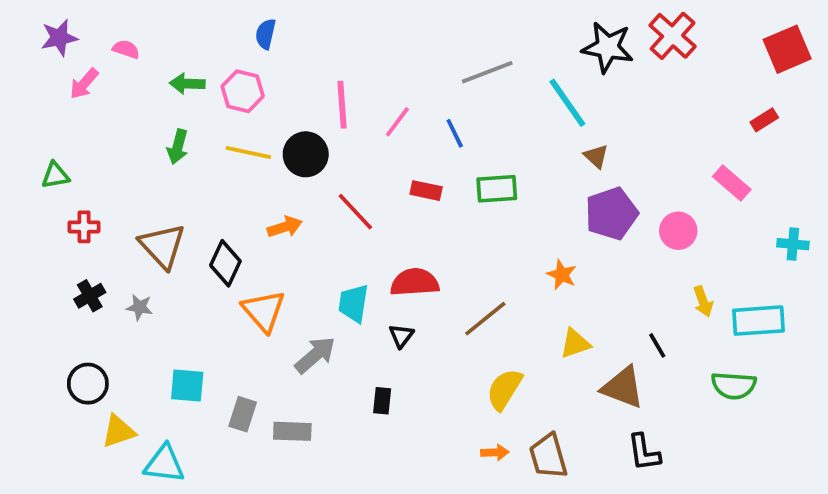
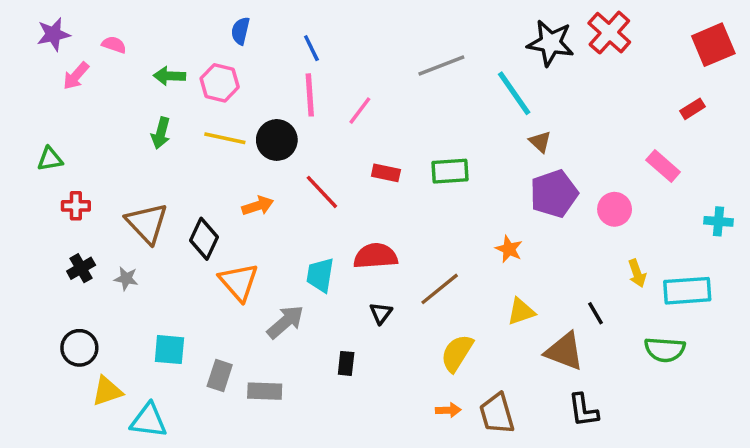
blue line: (455, 133) -> (311, 48), moved
black triangle: (401, 336) -> (381, 313), moved

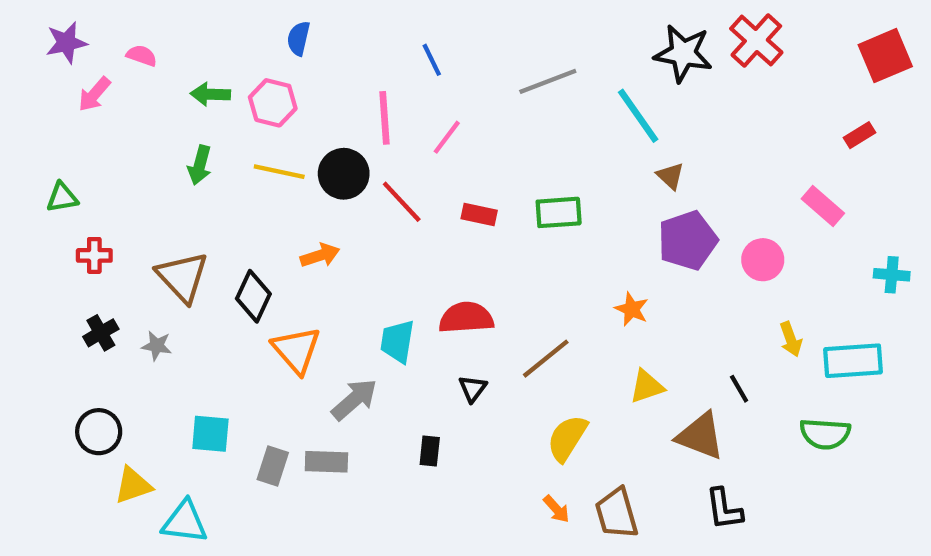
blue line: (311, 48) -> (432, 60), moved
red line: (322, 192) -> (402, 202), moved
gray rectangle: (265, 391) -> (326, 462), moved
orange arrow: (448, 410) -> (556, 509), turned 50

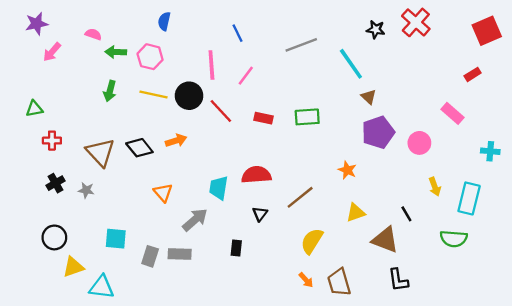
black star: (683, 53) -> (376, 30), size x0.6
pink semicircle: (142, 56) -> (93, 34), moved
black diamond: (253, 296) -> (139, 148), moved, turned -64
orange triangle: (296, 350) -> (163, 193), size x0.7
cyan rectangle: (853, 361) -> (469, 198), turned -72

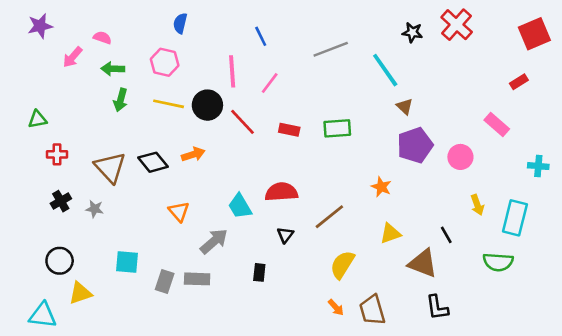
pink arrow: (52, 52) -> (73, 57), moved
green arrow: (116, 52) -> (113, 69), moved
cyan trapezoid: (219, 188) -> (240, 206), turned -40
cyan triangle: (102, 287) -> (43, 315), moved

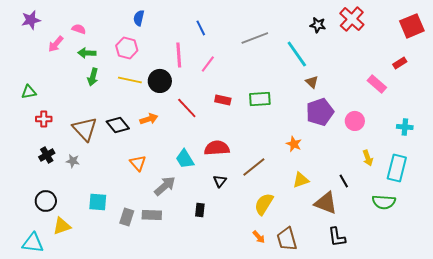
red line: (242, 122) -> (187, 108), moved
pink rectangle: (497, 125) -> (377, 84), moved
cyan cross: (538, 166) -> (405, 127), moved

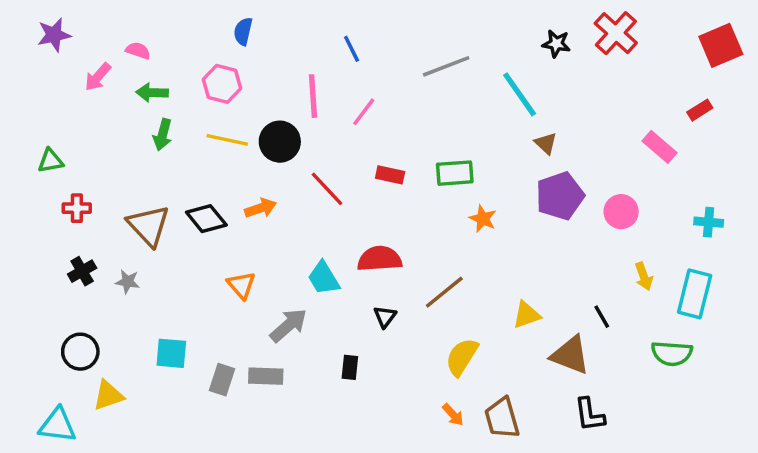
orange star: (294, 144) -> (483, 219), moved

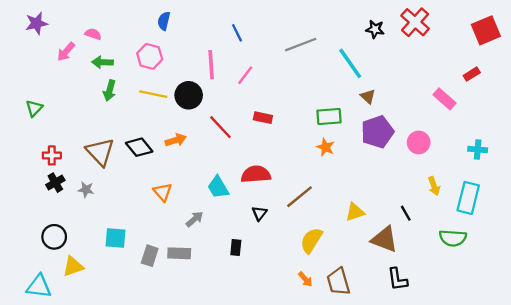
green triangle: (51, 161) -> (34, 108), turned -36
green rectangle: (455, 173) -> (329, 117), moved
red cross: (77, 208) -> (52, 155), moved
gray arrow: (289, 325) -> (195, 219), size x0.7

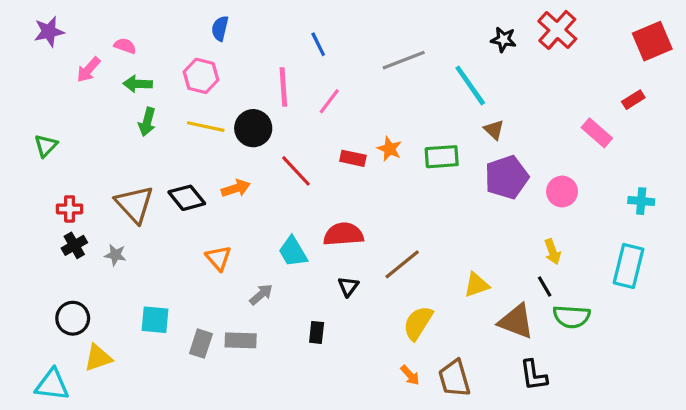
orange star: (325, 147) -> (389, 149), moved
yellow arrow: (434, 186) -> (553, 252), moved
green semicircle: (453, 238) -> (572, 317), moved

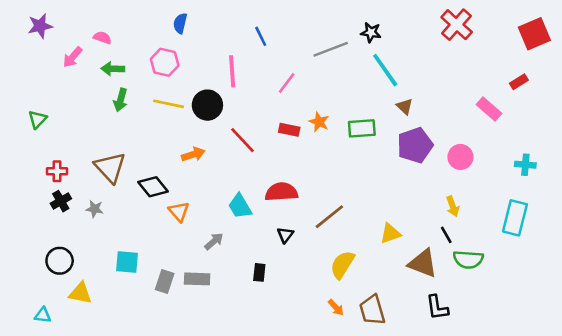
black star: (503, 39) -> (371, 32), moved
pink line: (329, 101) -> (287, 83), moved
black diamond: (187, 198) -> (153, 187), moved
yellow triangle: (98, 358) -> (80, 293), turned 30
cyan triangle: (52, 385) -> (43, 315), size x0.6

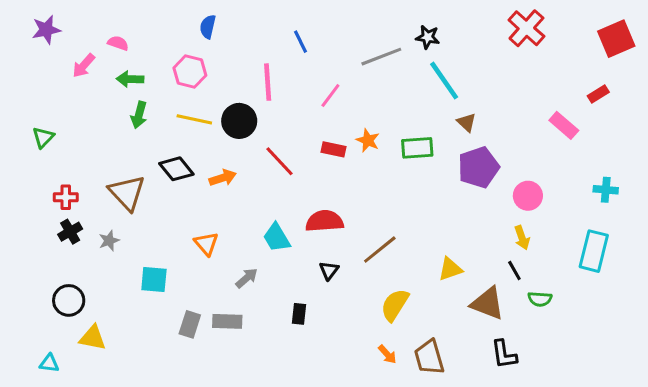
pink circle: (460, 157) -> (528, 196), moved
black diamond: (153, 187) -> (176, 169), moved
gray star: (95, 209) -> (109, 241), turned -30
green semicircle: (468, 259) -> (540, 299), size x0.7
cyan square: (127, 262) -> (154, 280), moved

